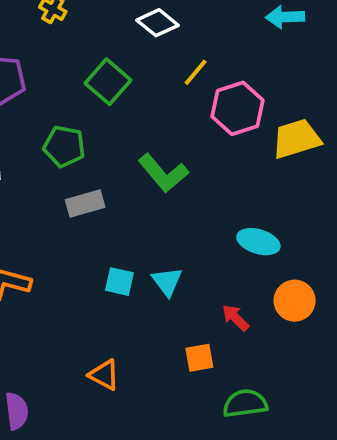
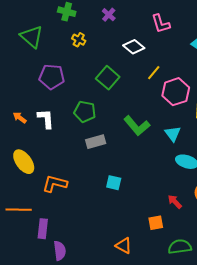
cyan triangle: (167, 282) -> (173, 134), moved
orange triangle: (104, 375) -> (124, 246), moved

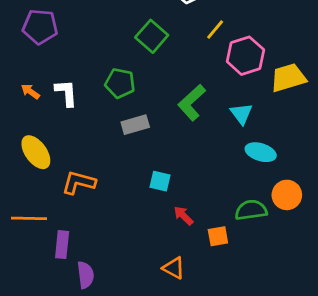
purple pentagon: (52, 77) -> (40, 27), moved
green L-shape: (137, 126) -> (192, 103), turned 88
red arrow: (175, 202) -> (183, 216), moved
green semicircle: (180, 247) -> (251, 210), moved

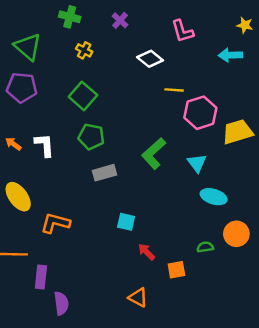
yellow line: (215, 29) -> (174, 90), turned 54
green square: (152, 36) -> (83, 96), moved
green semicircle: (251, 210) -> (205, 247), size x0.6

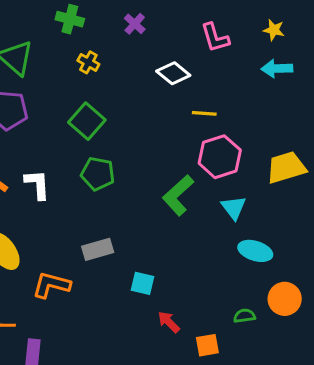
yellow star: (245, 25) -> (274, 30), moved
pink hexagon: (200, 113) -> (220, 157), moved
gray rectangle: (104, 173) -> (98, 249), moved

